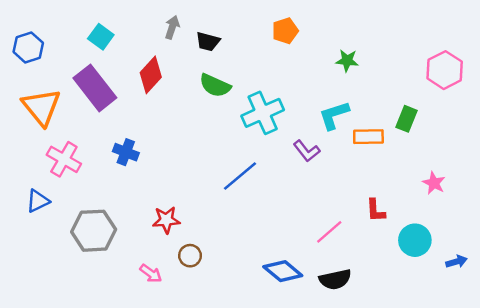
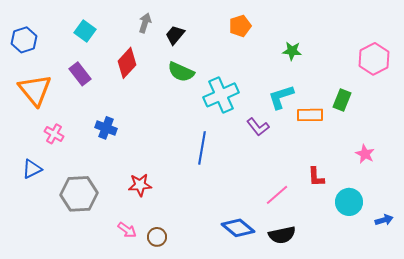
black trapezoid: (208, 41) -> (175, 35), turned 115
purple rectangle: (95, 88) -> (80, 74), size x0.6
pink cross: (64, 159) -> (54, 134), size x0.7
blue line: (240, 176) -> (202, 148), turned -40
brown circle: (190, 256) -> (157, 237), moved

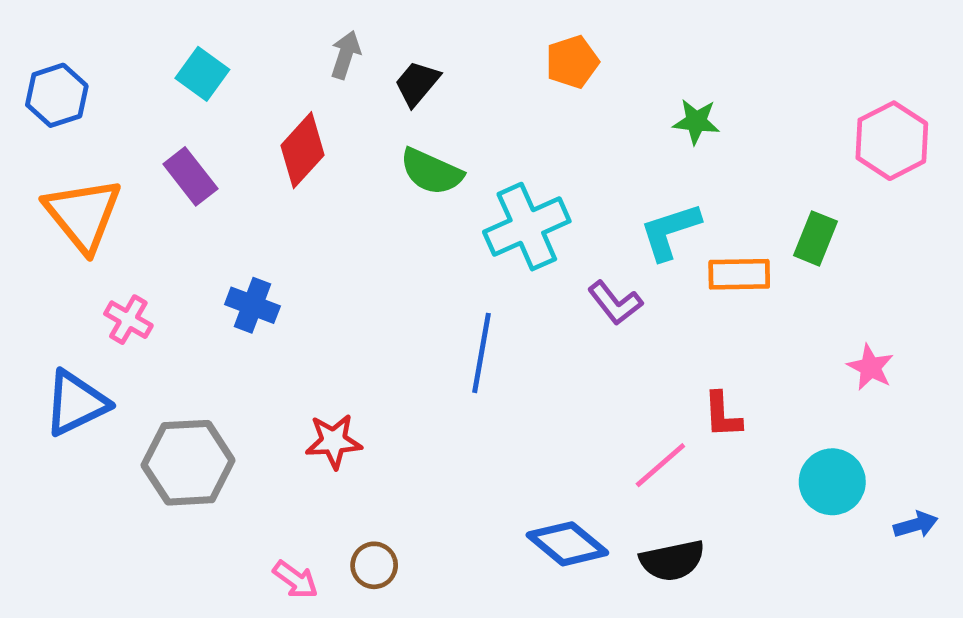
blue triangle: (32, 169) -> (76, 403), size x1.4
red L-shape: (316, 177) -> (722, 415), moved
pink arrow: (127, 230) -> (295, 580), moved

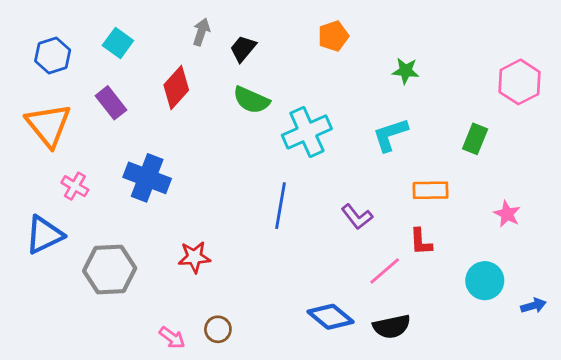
blue hexagon: (57, 95) -> (53, 56), moved
orange rectangle: (739, 274) -> (431, 190), moved
purple L-shape: (615, 303) -> (357, 217), moved
blue cross: (252, 305) -> (147, 178), size x1.5

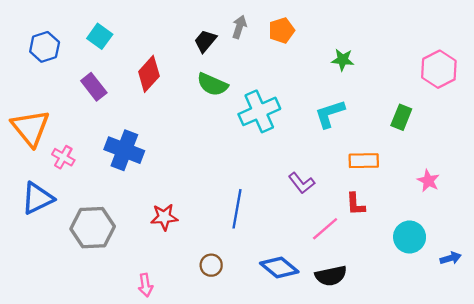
gray arrow: (201, 32) -> (239, 27), moved
orange triangle: (48, 125) -> (30, 128), moved
blue line: (280, 206) -> (237, 209), moved
brown circle: (218, 329) -> (211, 265), moved
pink arrow: (172, 338) -> (145, 285), turned 45

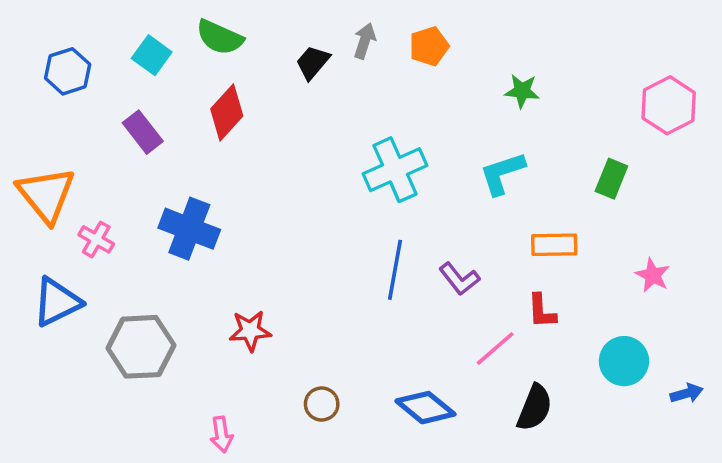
green semicircle: (212, 84) -> (220, 37), moved
blue line: (237, 209) -> (395, 270), moved
black semicircle: (331, 276) -> (535, 408), moved, turned -56

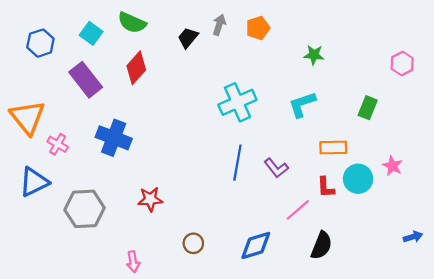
pink hexagon: (669, 105) -> (402, 64), size x0.7
purple rectangle: (143, 132) -> (86, 80), size x1.4
cyan circle: (624, 361) -> (358, 179), moved
blue diamond: (425, 408) -> (256, 245), turned -56

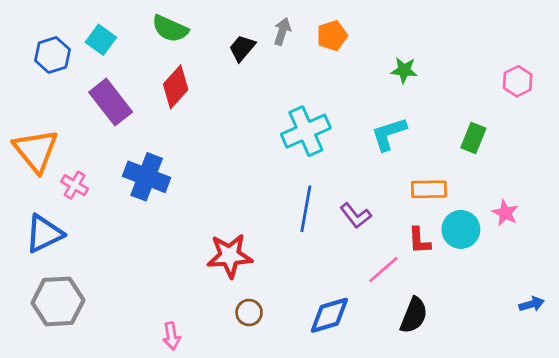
cyan square: (91, 33) -> (101, 40), moved
red star: (150, 199) -> (230, 256), moved, size x1.4
gray hexagon: (85, 209) -> (58, 301), moved

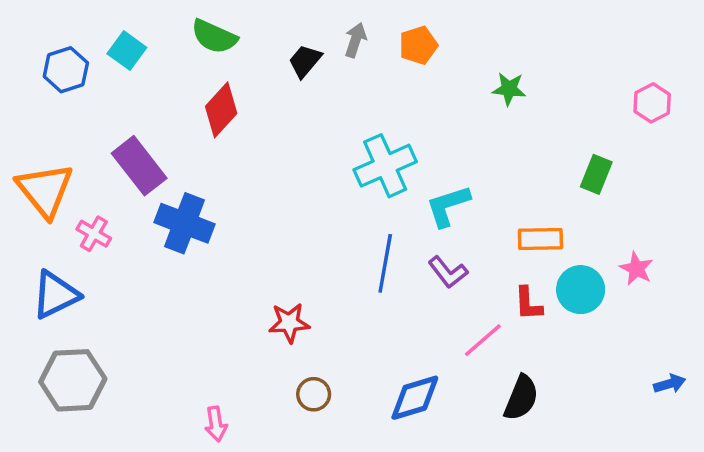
purple rectangle: (111, 102) -> (139, 166), moved
cyan L-shape: (389, 134) -> (448, 206), moved
red star: (230, 256) -> (289, 323), size x0.7

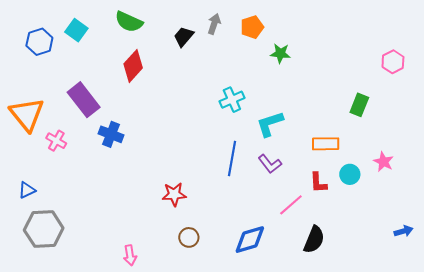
green star: (509, 89) -> (280, 53), moved
cyan cross: (385, 166) -> (232, 100), size x0.7
blue cross: (184, 223) -> (111, 134), size x0.7
cyan circle: (581, 290) -> (350, 174), size x0.7
blue triangle: (55, 295) -> (27, 190), moved, size x0.6

